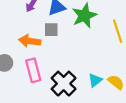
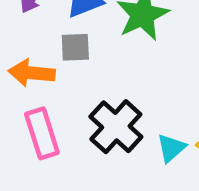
black cross: (64, 84) -> (116, 127), moved

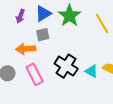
cyan triangle: (171, 148) -> (91, 71), turned -40

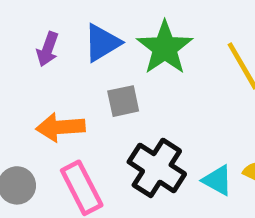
gray square: (43, 35) -> (123, 101), moved

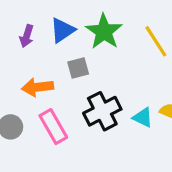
black cross: (157, 168) -> (102, 111), turned 33

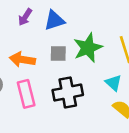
green star: (104, 32) -> (88, 48), moved
cyan triangle: (143, 117) -> (113, 83), moved

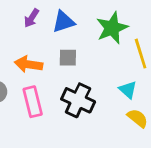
green star: (88, 48) -> (112, 28), moved
black cross: (68, 93) -> (78, 100), turned 36

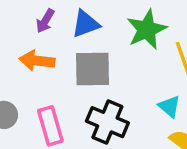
gray square: (68, 58) -> (92, 69), size x1.6
orange arrow: (29, 64) -> (37, 61), moved

